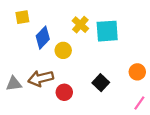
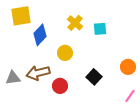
yellow square: (22, 17) -> (21, 16), size x1.5
cyan square: (107, 31) -> (100, 29), size x0.6
yellow circle: (63, 50) -> (65, 53), moved

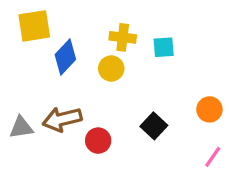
yellow cross: (75, 23) -> (123, 37), turned -35
yellow circle: (65, 53) -> (111, 68), moved

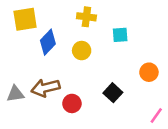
yellow cross: (123, 37) -> (86, 17), moved
orange circle: (209, 109) -> (149, 72), moved

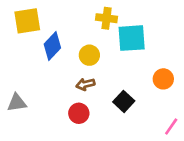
yellow cross: (86, 17) -> (107, 18), moved
cyan square: (120, 35) -> (132, 38), size x1.6
brown arrow: (46, 88) -> (85, 84), moved, size x0.6

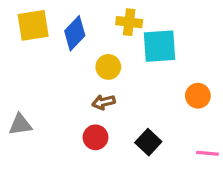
blue diamond: (52, 46) -> (75, 33), moved
black square: (124, 101) -> (148, 142), moved
pink line: (171, 126) -> (207, 153), turned 60

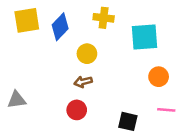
cyan square: (159, 46) -> (145, 37), moved
black square: (148, 142) -> (128, 121), moved, turned -30
pink line: (207, 153) -> (166, 110), moved

